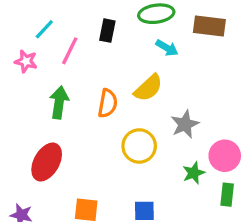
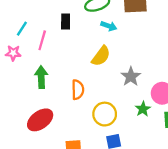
orange semicircle: (108, 103) -> (78, 90), moved
yellow circle: (139, 146) -> (105, 114), moved
red ellipse: (47, 162) -> (40, 120), turned 35

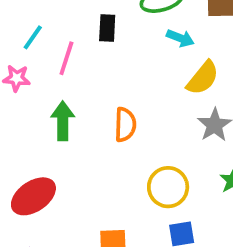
yellow semicircle: (101, 56) -> (203, 78), moved
orange semicircle: (78, 90) -> (125, 125), moved
red ellipse: (40, 120) -> (33, 196), moved

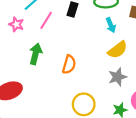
cyan arrow: (180, 38) -> (111, 25), turned 32

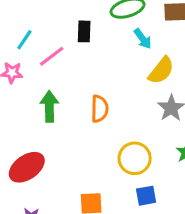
pink line: (46, 20) -> (52, 56), turned 36

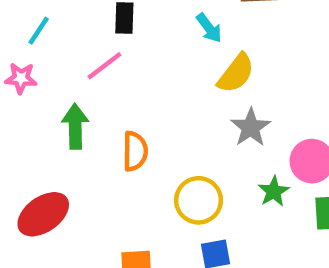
pink line: (52, 56) -> (104, 66), moved
orange semicircle: (100, 109) -> (135, 151), moved

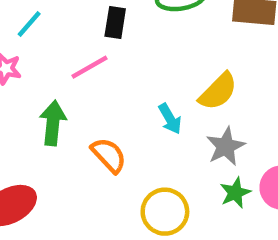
cyan arrow: (209, 28) -> (170, 119), moved
orange semicircle: (135, 151) -> (109, 155), turned -51
green star: (274, 191) -> (235, 193), moved

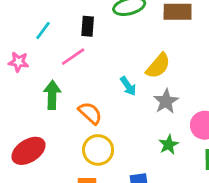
cyan line: (29, 24) -> (43, 30), moved
green star: (235, 193) -> (169, 145), moved
yellow circle: (165, 212) -> (98, 150), moved

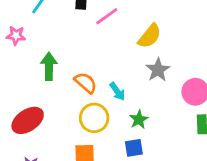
pink line: (73, 57) -> (107, 16), moved
cyan arrow: (128, 86) -> (117, 91), moved
green star: (169, 145) -> (139, 119), moved

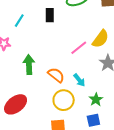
pink line: (107, 16) -> (79, 48), moved

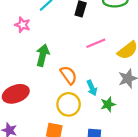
pink line: (79, 48) -> (96, 43), moved
green star: (96, 100) -> (108, 104), moved

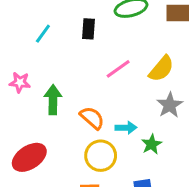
pink star: (22, 25) -> (20, 82), moved
cyan arrow: (92, 88) -> (126, 128), turned -56

